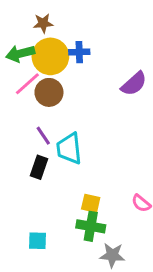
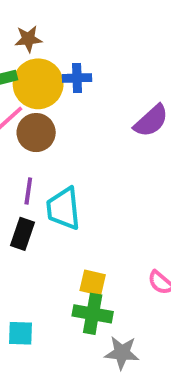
purple line: (43, 136) -> (28, 191), turned 42

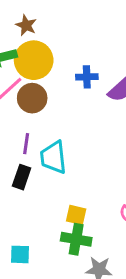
brown star: (28, 39) -> (26, 25), turned 30
blue cross: (77, 78) -> (87, 77), moved

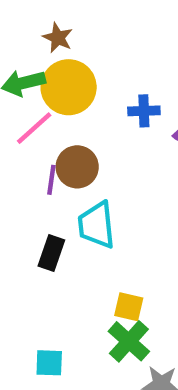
brown circle: (32, 98) -> (77, 167), moved
purple line: (26, 144) -> (51, 180), moved
green cross: (76, 239) -> (129, 341), turned 32

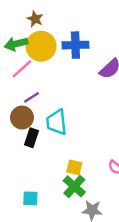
blue cross: (144, 111) -> (75, 45), moved, size x1.5
brown circle: (77, 167) -> (22, 118), moved
purple line: (51, 180) -> (32, 97), turned 49

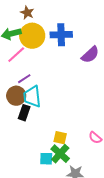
cyan trapezoid: (56, 122) -> (32, 97), moved
cyan square: (30, 198) -> (46, 159), moved

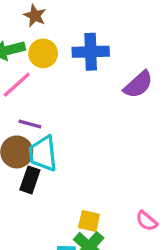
yellow circle: (32, 36) -> (43, 53), size x0.7
purple line: (24, 79) -> (30, 124), turned 48

